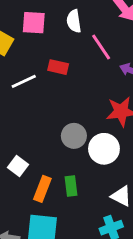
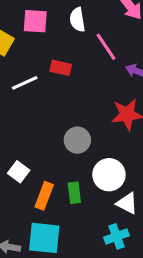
white circle: (104, 149) -> (109, 175), moved

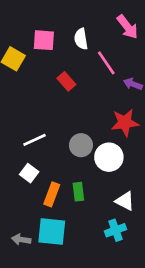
red rectangle: (61, 68) -> (66, 81), turned 36
white line: (25, 83) -> (34, 140), moved
white circle: (109, 175) -> (109, 157), moved

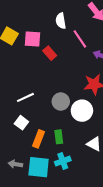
pink square: (44, 40) -> (32, 39), moved
cyan cross: (116, 230) -> (63, 161), moved
gray arrow: (21, 240) -> (15, 164), moved

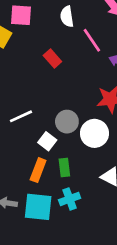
pink square: (32, 39) -> (21, 15), moved
white square: (21, 123) -> (47, 141), moved

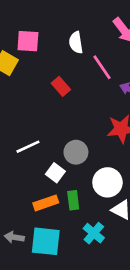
white circle: (94, 133) -> (107, 182), moved
orange rectangle: (38, 170) -> (46, 203), turned 50
cyan cross: (70, 199) -> (94, 233), moved, turned -30

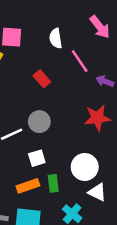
gray circle: (76, 152) -> (39, 122), moved
white square: (55, 173) -> (37, 158), turned 36

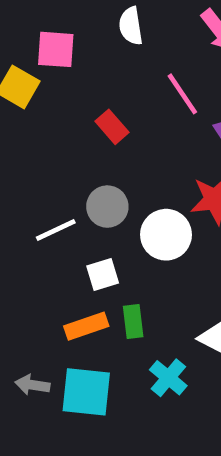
white semicircle: (56, 38) -> (131, 26), moved
white circle: (85, 167) -> (166, 235), moved

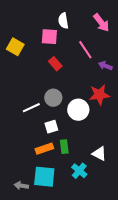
pink square: (56, 49) -> (49, 37), moved
gray arrow: (32, 385) -> (21, 186), moved

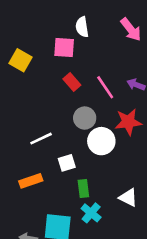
pink line: (85, 50) -> (105, 87), moved
gray circle: (53, 98) -> (85, 118), moved
orange rectangle: (44, 149) -> (31, 181), moved
cyan cross: (79, 171) -> (91, 213), moved

